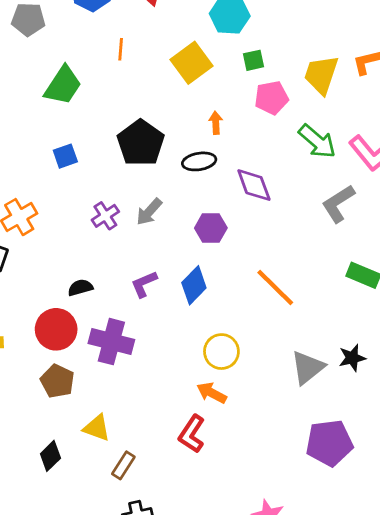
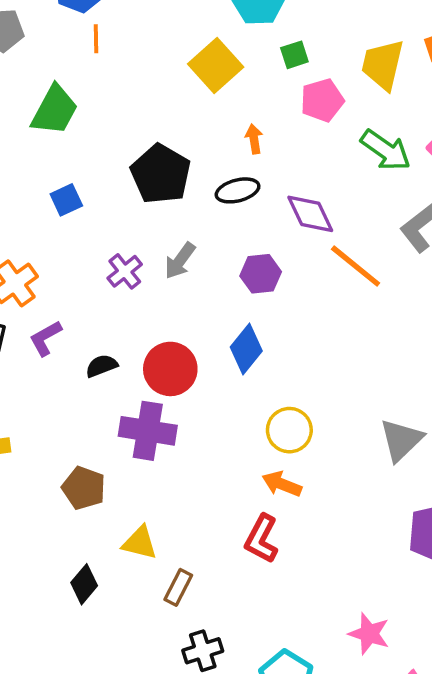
orange line: (121, 49) -> (96, 39), moved
purple L-shape: (144, 284) -> (45, 338), moved
orange line: (275, 288) -> (356, 266), moved
red circle: (56, 329) -> (170, 369), moved

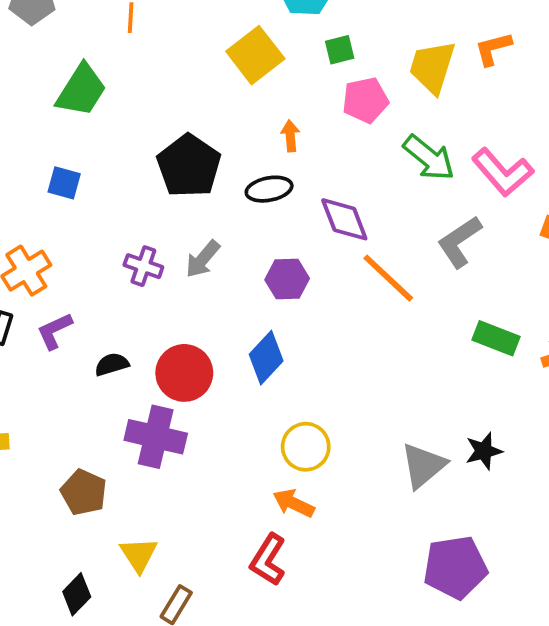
blue square: (66, 200) -> (64, 183), moved, turned 36
purple cross: (125, 271) -> (143, 266), turned -36
yellow triangle: (140, 543) -> (139, 555), turned 39

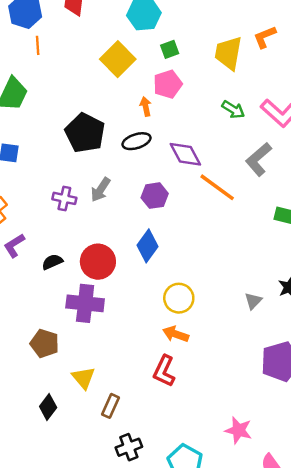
pink pentagon: (365, 100) -> (168, 84), moved
green arrow: (429, 158) -> (233, 110), size x0.7
gray triangle: (423, 466) -> (253, 301), size x0.6

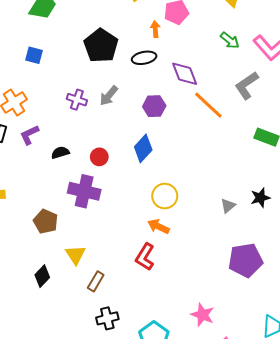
red circle: (98, 262) -> (99, 157), size x0.6

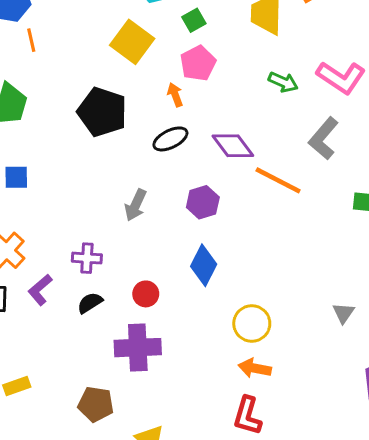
black pentagon: (101, 46) -> (102, 112), moved
purple cross: (77, 100) -> (87, 258), moved

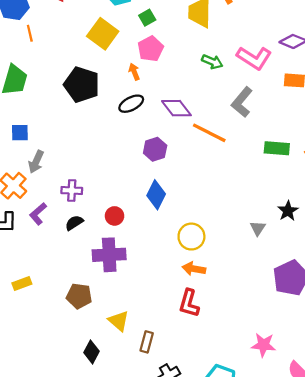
gray arrow: (136, 205) -> (36, 162), moved

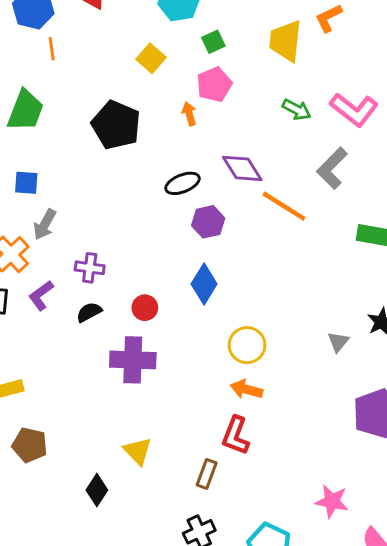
yellow square: (103, 34) -> (151, 58), size x0.7
black ellipse: (131, 104) -> (183, 183), moved
brown pentagon: (79, 296) -> (30, 445), moved
brown rectangle: (147, 342) -> (207, 474), moved

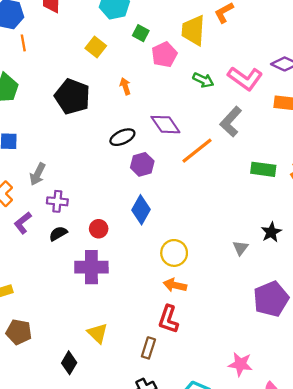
green square: (213, 42) -> (141, 33), turned -35
pink pentagon: (214, 84) -> (164, 55), moved
orange line: (284, 206) -> (197, 151), turned -68
gray arrow: (45, 225) -> (38, 174), moved

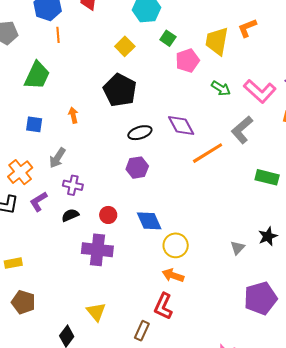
orange arrow: (125, 86) -> (73, 115), moved
black pentagon: (72, 97) -> (120, 90), moved
purple hexagon: (142, 164) -> (137, 168), moved
blue diamond: (141, 210) -> (149, 221), moved, turned -60

